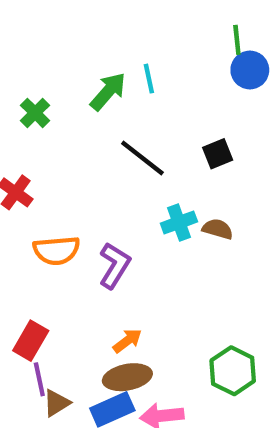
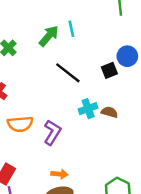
blue circle: (250, 70) -> (127, 56), moved
orange arrow: (127, 341) -> (59, 174), turned 42

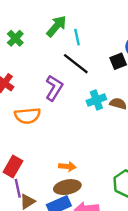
cyan line: (71, 29) -> (77, 37), moved
purple L-shape: (52, 132) -> (54, 88), moved

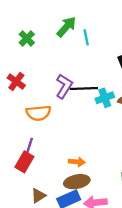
black line: (76, 64) -> (84, 89), moved, turned -40
purple line: (18, 188) -> (29, 147), moved, turned 30

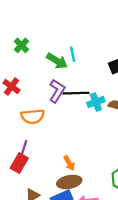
green arrow: (66, 27) -> (57, 61), moved, turned 80
cyan line: (86, 37) -> (73, 54), moved
orange arrow: (77, 162) -> (69, 163), turned 56

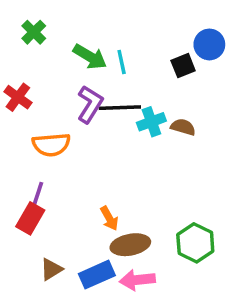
cyan line: (73, 54) -> (122, 62), moved
brown ellipse: (69, 182) -> (130, 245), moved

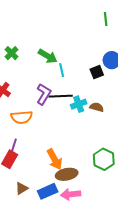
green arrow: (90, 57) -> (48, 56), moved
orange arrow: (109, 218) -> (55, 159), size x1.5
green hexagon: (195, 243) -> (104, 159), moved

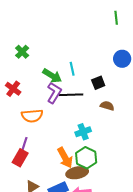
green arrow: (48, 56) -> (52, 76), moved
black square: (97, 72) -> (98, 83), moved
cyan cross: (79, 104) -> (83, 132), moved
green hexagon: (104, 159) -> (86, 158), moved

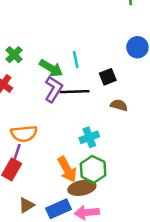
green cross: (22, 52) -> (14, 55), moved
orange semicircle: (32, 116) -> (24, 134), moved

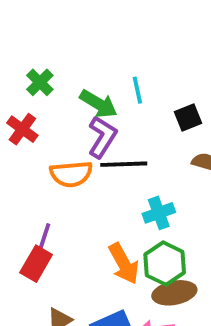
black line: (75, 92) -> (124, 164), moved
orange semicircle: (24, 134) -> (71, 174), moved
brown ellipse: (82, 188) -> (174, 293), moved

